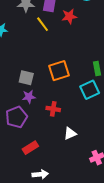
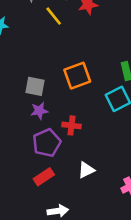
purple pentagon: (16, 117) -> (47, 143), moved
white triangle: (70, 133) -> (86, 170), moved

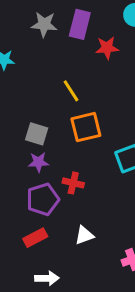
yellow line: (54, 16) -> (71, 91), moved

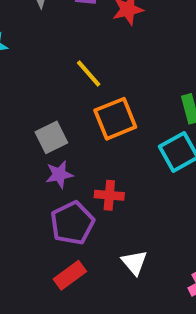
gray square: (37, 134) -> (51, 137), turned -35
white triangle: (84, 235) -> (134, 262), turned -42

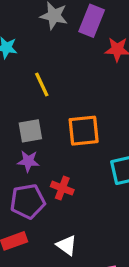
yellow line: (89, 74) -> (42, 84), moved
white triangle: (134, 262) -> (67, 245), turned -30

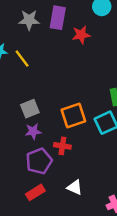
yellow line: (42, 84) -> (22, 59), moved
orange square: (84, 131) -> (73, 115), moved

